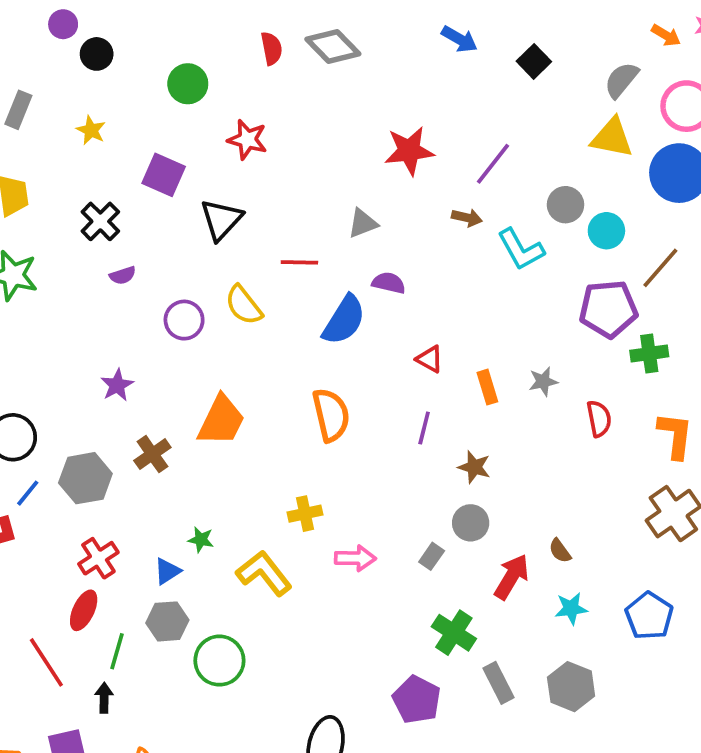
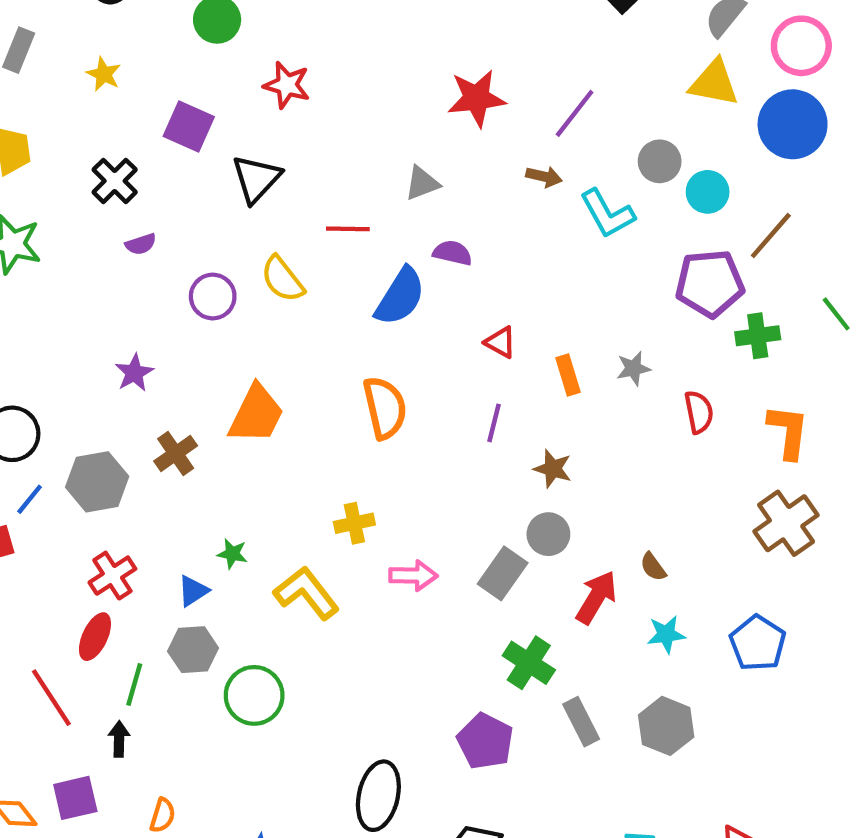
gray rectangle: (432, 556) -> (503, 573), size x1.6

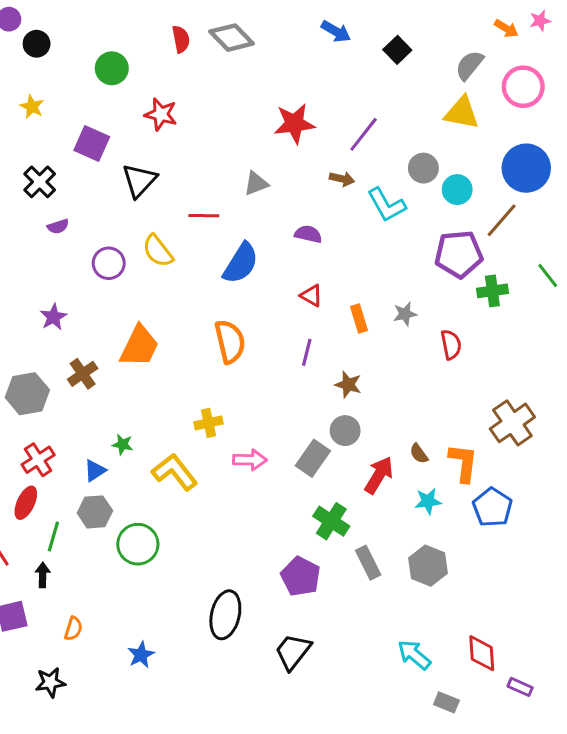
blue circle: (793, 124) -> (526, 168), moved
purple semicircle: (452, 253) -> (308, 234), moved
orange L-shape: (788, 432) -> (463, 463), moved

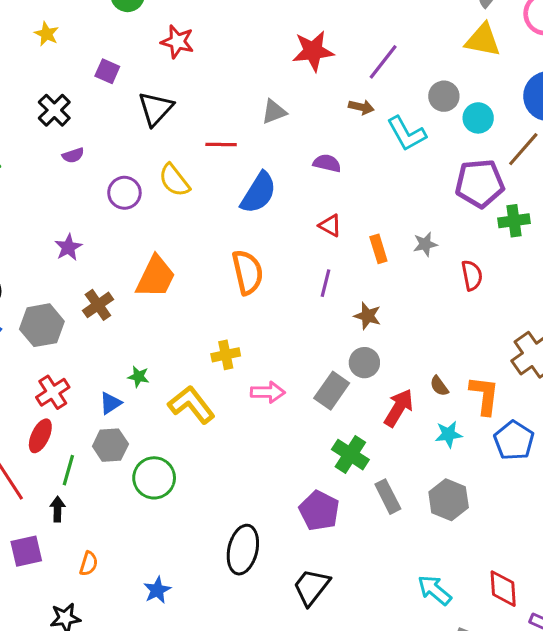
purple square: (92, 144) -> (107, 71), size x0.7

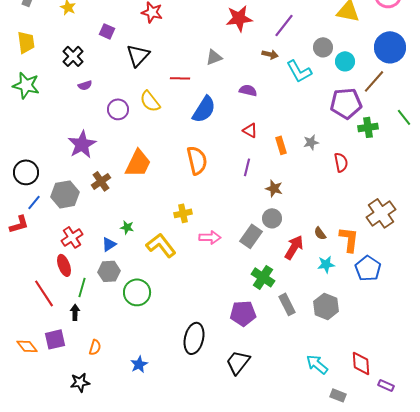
purple star: (68, 247) -> (82, 144), size x1.6
red ellipse: (40, 436) -> (64, 265), turned -45
purple pentagon: (319, 511) -> (243, 313), turned -30

